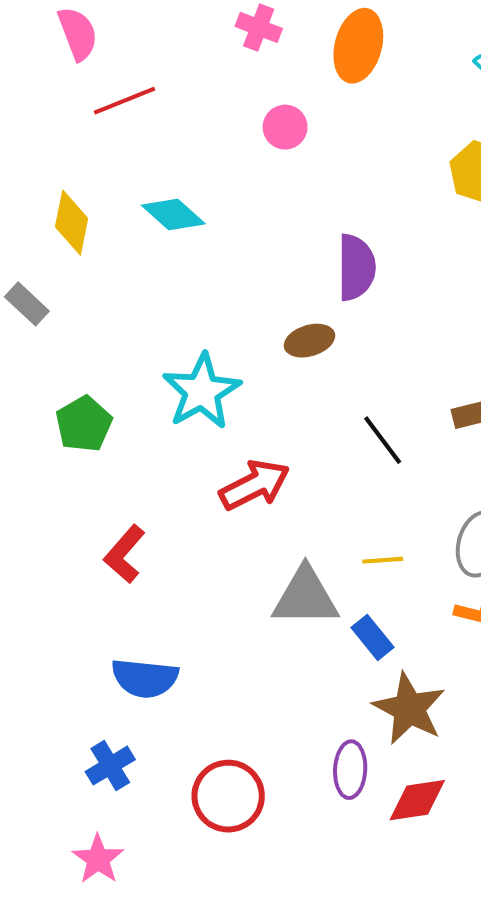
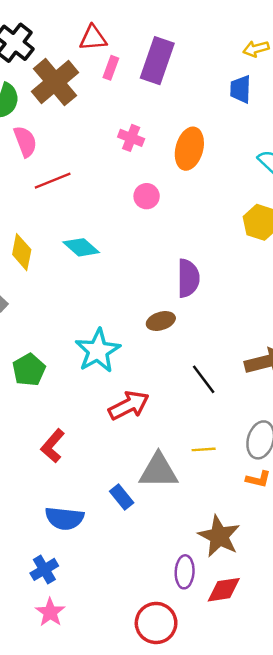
blue rectangle: (373, 637) -> (122, 497), moved
red circle: (228, 796) -> (156, 623), moved
pink star: (98, 859) -> (50, 612), moved

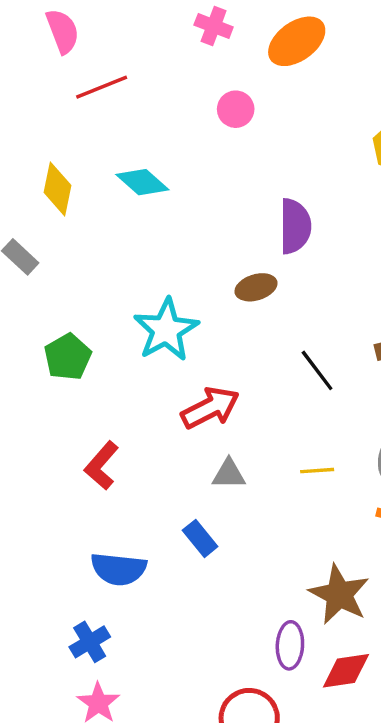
orange ellipse: (189, 149) -> (297, 41), turned 39
gray triangle: (158, 471) -> (229, 474), moved, size x0.6

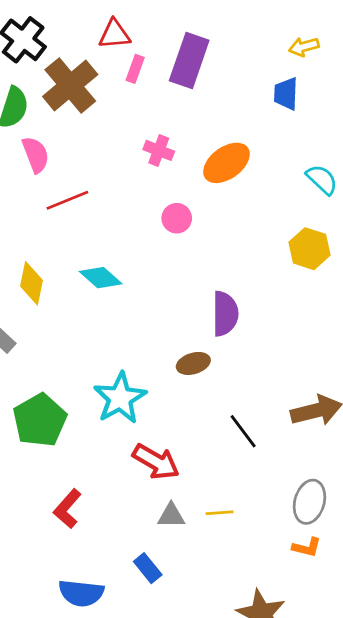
green pentagon: (68, 357) -> (40, 420), size x1.4
red arrow: (210, 408) -> (156, 462), turned 57
yellow line: (317, 471) -> (220, 513), moved

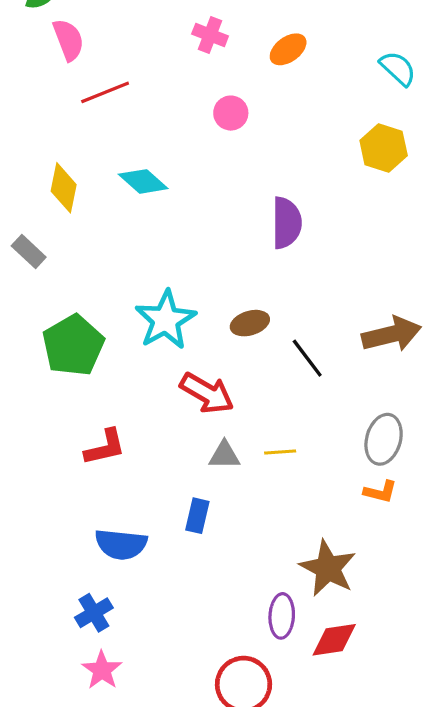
orange ellipse: (226, 163) -> (288, 49), size x0.7
brown ellipse: (193, 363) -> (250, 323), moved
red L-shape: (67, 509) -> (105, 447), turned -144
blue rectangle: (148, 568) -> (197, 516), turned 52

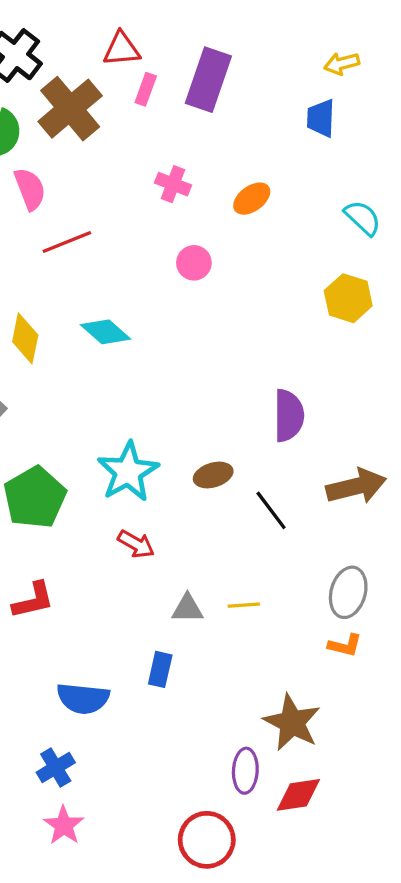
purple semicircle: (286, 223) -> (289, 416), moved
red arrow: (207, 393) -> (136, 544), moved, size x0.7
red L-shape: (105, 447) -> (33, 600), moved

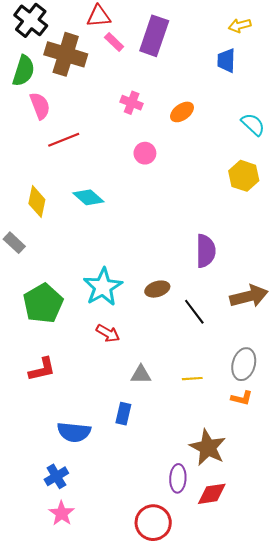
pink rectangle: (146, 89) -> (114, 42), turned -66
brown cross: (70, 109) -> (66, 54), turned -33
yellow line: (244, 605) -> (192, 379), moved

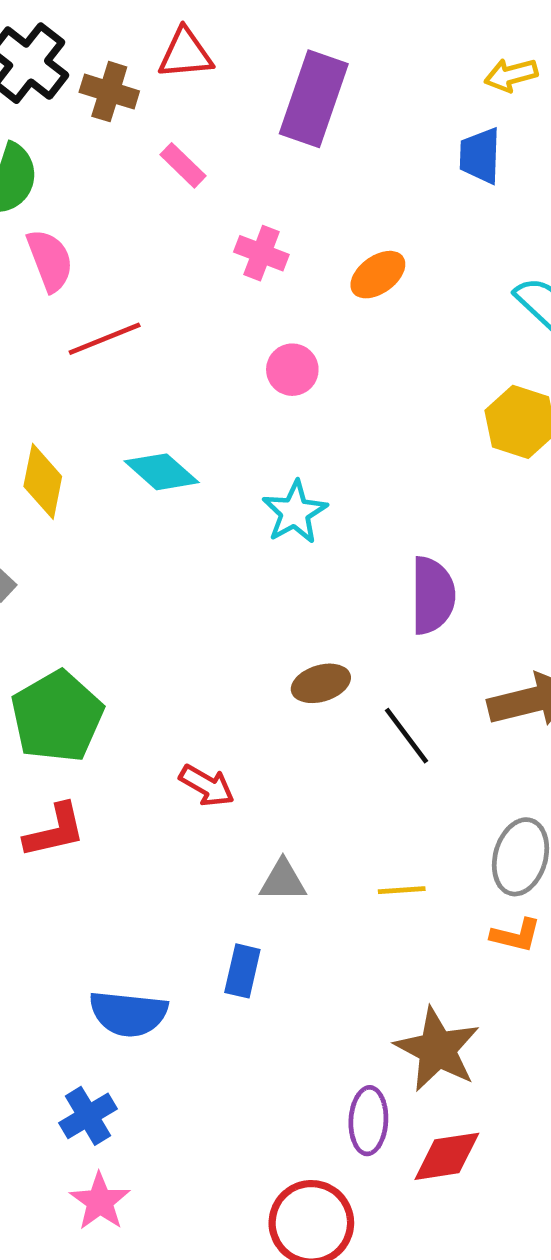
pink rectangle: (114, 42) -> (183, 165), moved
brown cross: (66, 54) -> (109, 92), moved, size x0.6
cyan star: (103, 287) -> (295, 512), moved, size x0.7
red L-shape: (42, 369) -> (55, 831), moved

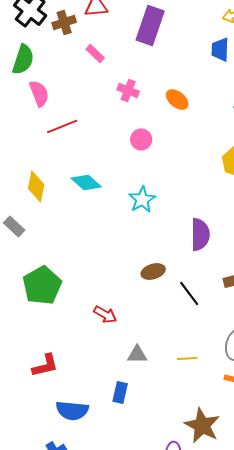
brown cross: (109, 92) -> (64, 22), turned -35
orange ellipse: (378, 275) -> (177, 100), turned 75
red L-shape: (55, 831) -> (45, 366), moved

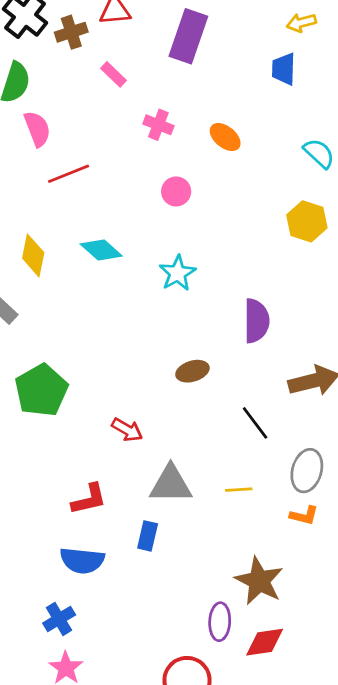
black line: (189, 294) -> (255, 423), moved
gray triangle: (137, 354) -> (171, 484), size x1.6
red L-shape: (45, 366) -> (89, 499), moved

